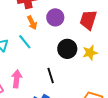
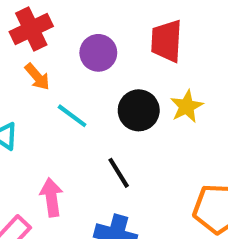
orange arrow: (32, 23) -> (37, 77), moved
cyan line: (25, 42) -> (72, 116), moved

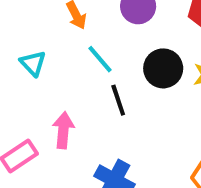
black line: (119, 173) -> (118, 100), moved

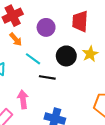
black line: (118, 100) -> (47, 77), turned -49

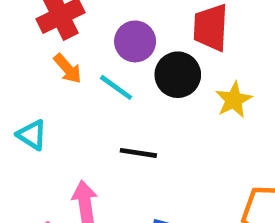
black circle: (66, 56) -> (178, 75), moved
cyan line: (33, 59) -> (116, 87), moved

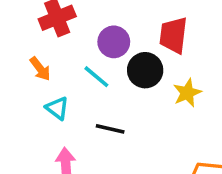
orange arrow: (68, 69) -> (40, 69), moved
cyan triangle: (32, 135) -> (57, 108), moved

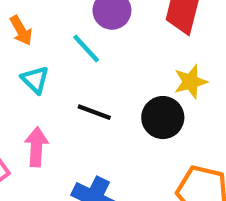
black circle: (145, 70) -> (163, 118), moved

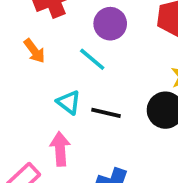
cyan triangle: (35, 80) -> (69, 102), moved

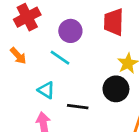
black line: (106, 113) -> (78, 107), moved

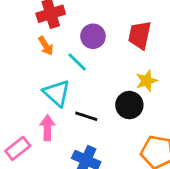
orange arrow: (18, 56) -> (46, 46), moved
cyan triangle: (46, 90) -> (57, 93), size x1.5

